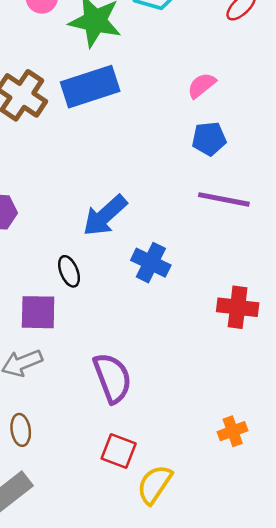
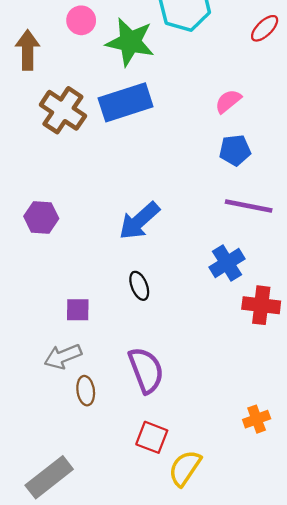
blue cross: (151, 263) -> (227, 263), moved, turned 32
black ellipse: (69, 271) -> (139, 286), moved
purple square: (38, 312) -> (78, 310), size x0.7
brown ellipse: (21, 430) -> (86, 391), moved

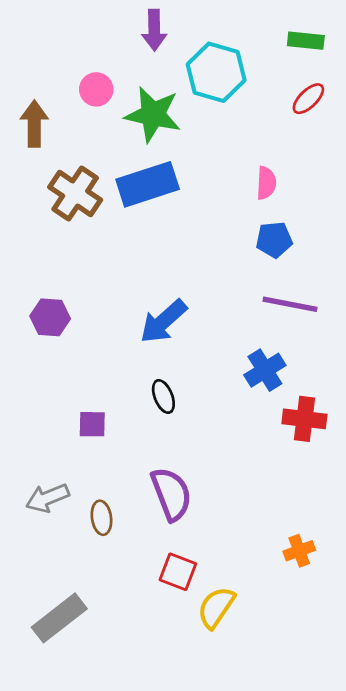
pink semicircle: (228, 101) -> (266, 183), turned 132
gray arrow: (63, 356) -> (47, 498), moved

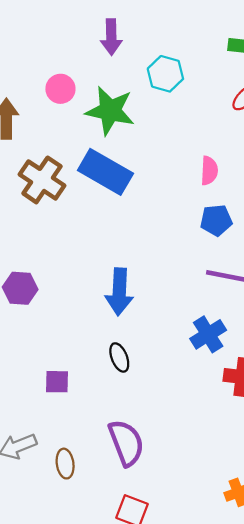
cyan hexagon: (216, 72) -> (165, 74), size x0.7
blue rectangle: (148, 184) -> (105, 172), turned 48
blue arrow: (163, 321) -> (119, 292), turned -45

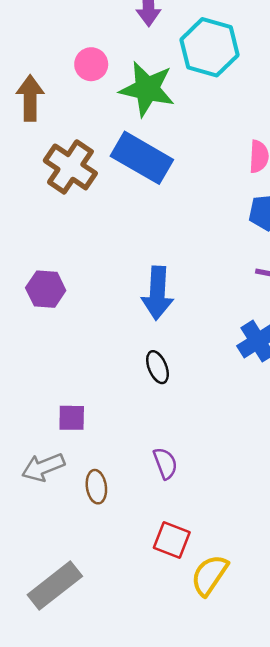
cyan hexagon: (165, 74) -> (209, 47), size x1.4
purple square: (57, 382) -> (72, 418), moved
purple semicircle: (126, 443) -> (165, 463), size x0.6

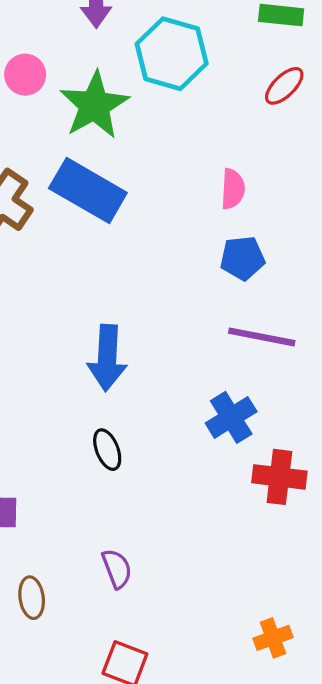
green star: (147, 89) -> (94, 105), turned 30

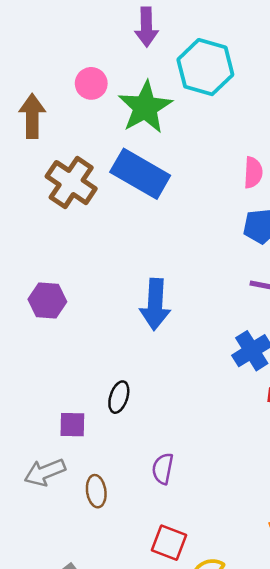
black ellipse: (107, 450) -> (119, 397), moved, turned 40
purple semicircle: (117, 569) -> (163, 469), turned -148

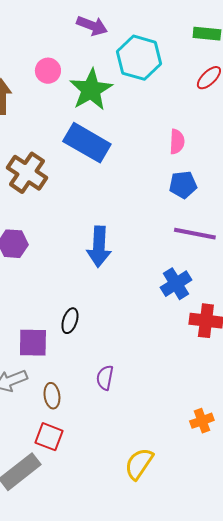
purple arrow: (146, 27) -> (92, 26), turned -68
brown cross: (71, 183) -> (27, 173), moved
purple square: (72, 425) -> (33, 343), size x1.4
red square: (169, 543) -> (49, 437), moved

